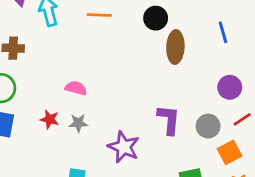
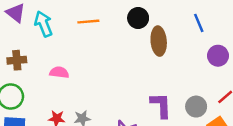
purple circle: (230, 87) -> (218, 56), moved
pink semicircle: (76, 88) -> (59, 72), moved

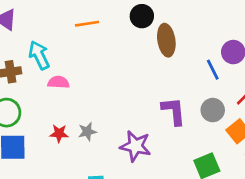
blue line: (199, 23) -> (213, 70), moved
cyan arrow: (44, 24) -> (39, 55), moved

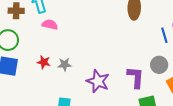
purple L-shape: (174, 111) -> (136, 77), moved

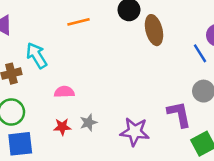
pink semicircle: (50, 25) -> (64, 92), moved

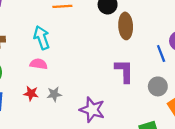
cyan arrow: (37, 55) -> (42, 38), moved
purple L-shape: (179, 114) -> (124, 71), moved

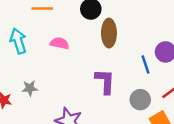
pink semicircle: (39, 64) -> (60, 43), moved
gray star: (54, 94) -> (30, 88), moved

